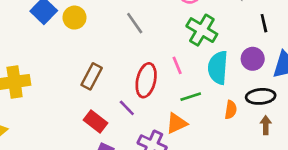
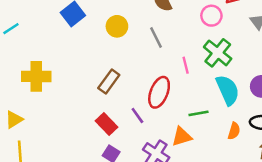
yellow circle: (74, 18) -> (117, 26), moved
pink line: (177, 65) -> (186, 65), moved
cyan semicircle: (218, 68) -> (228, 90), turned 144

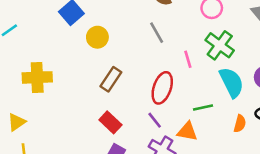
yellow circle: (117, 26) -> (97, 37), moved
purple line: (137, 115) -> (155, 120), moved
orange triangle: (182, 136) -> (187, 132), turned 30

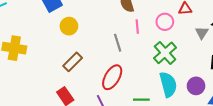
gray line: (157, 33) -> (118, 43), moved
pink line: (188, 59) -> (137, 27), moved

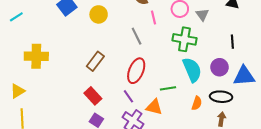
yellow circle: (69, 26) -> (99, 14), moved
gray triangle: (202, 33) -> (202, 15), moved
green cross: (165, 53) -> (184, 39), turned -30

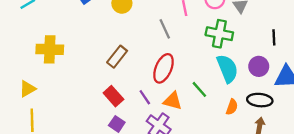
green line: (168, 88) -> (199, 89), turned 56
purple line: (128, 96) -> (145, 97), moved
orange triangle: (154, 107) -> (173, 101), moved

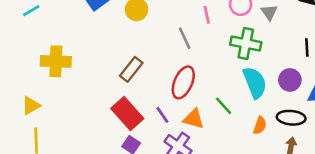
red rectangle: (113, 96) -> (127, 114), size x1.4

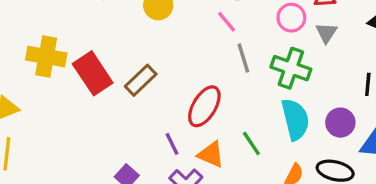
pink line: (207, 15) -> (227, 22), moved, turned -36
gray line: (185, 38) -> (243, 58), moved
red rectangle: (127, 114) -> (93, 73), moved

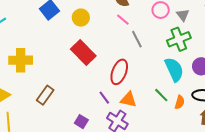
green cross: (291, 68) -> (179, 39), moved, turned -30
red rectangle: (93, 73) -> (83, 52), moved
brown rectangle: (141, 80) -> (45, 95), moved
green line: (251, 143) -> (161, 95), moved

